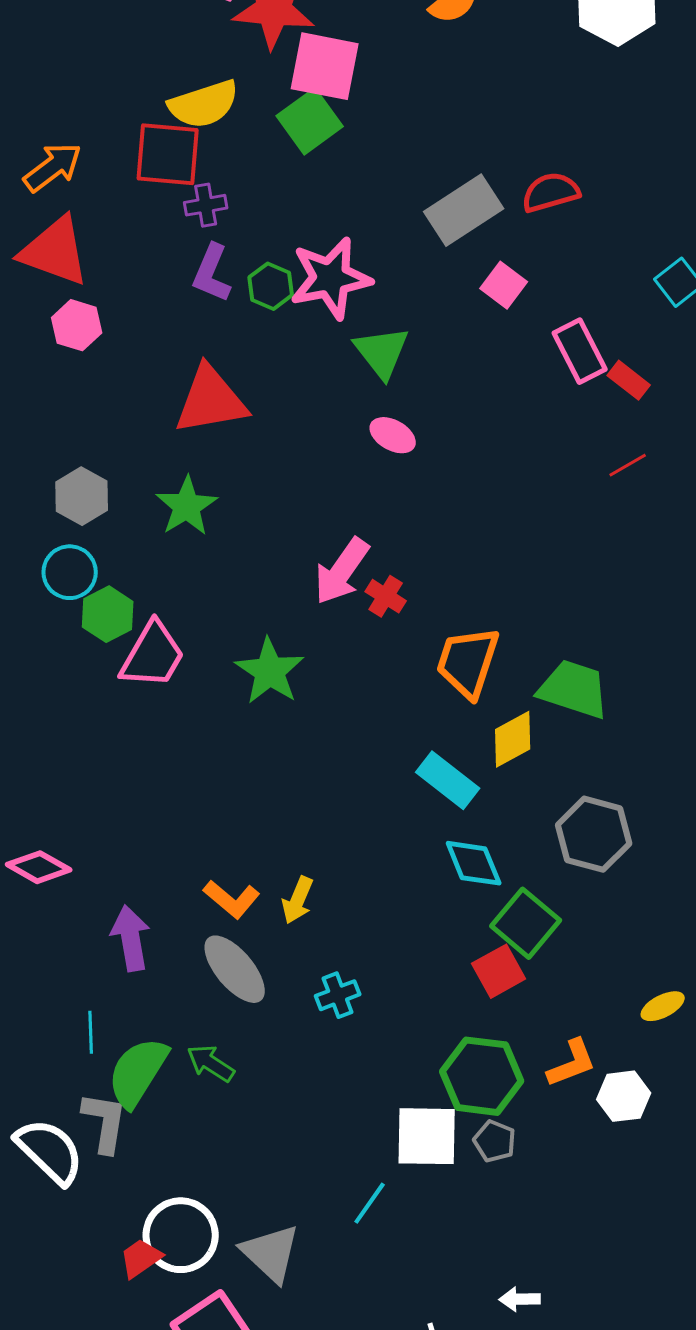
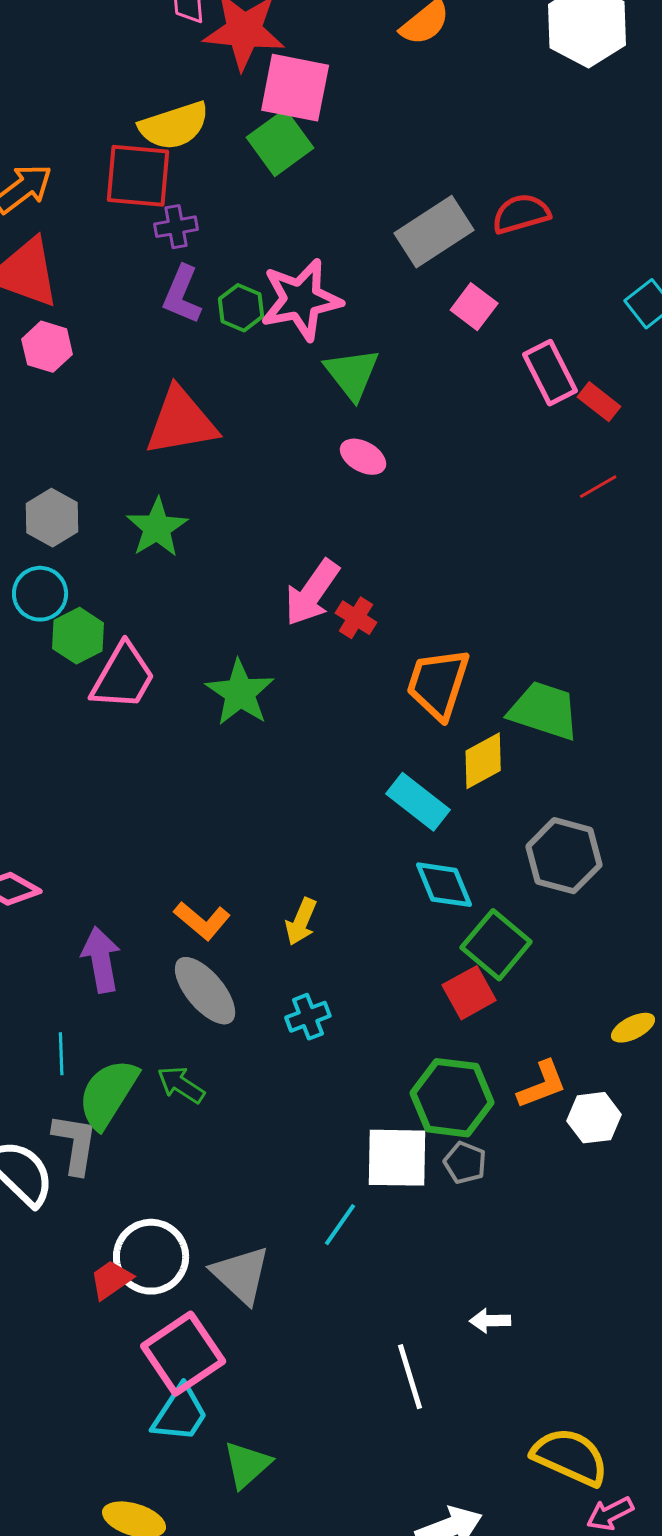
yellow arrow: (298, 900) -> (301, 922), moved

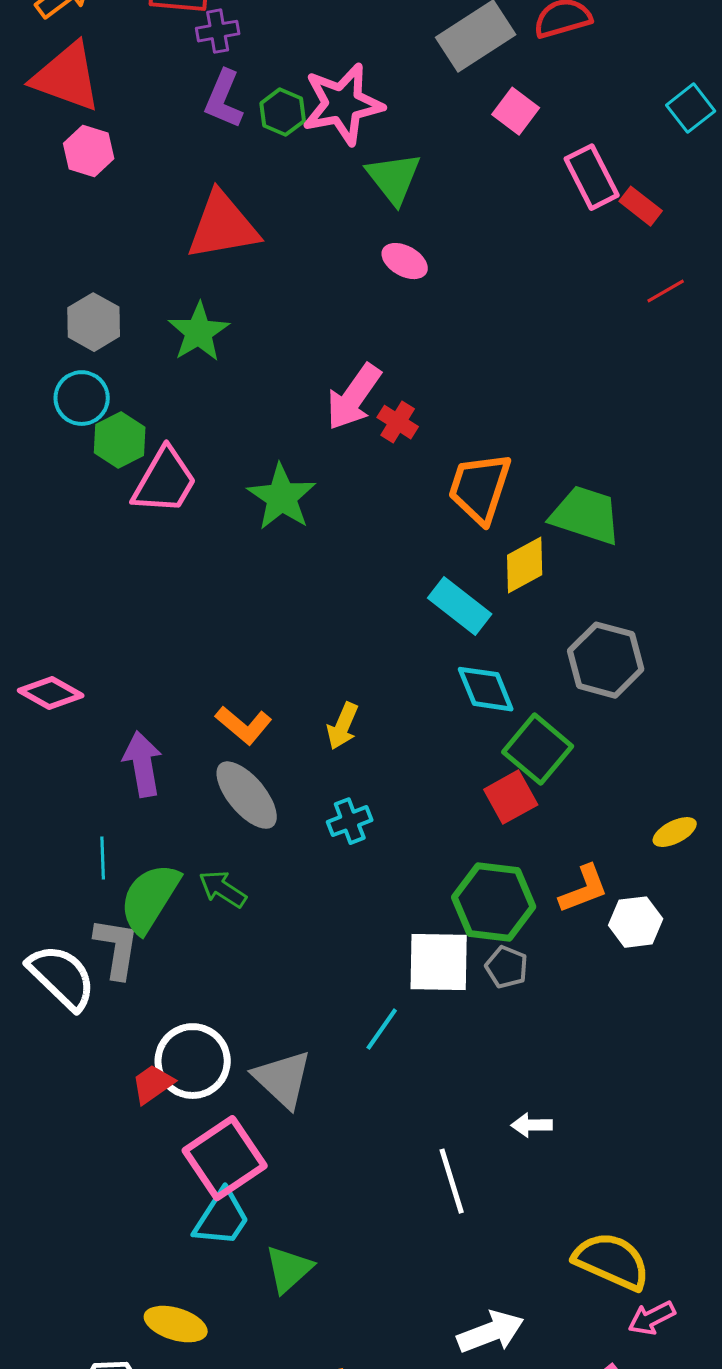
red line: (598, 487) -> (666, 291), moved

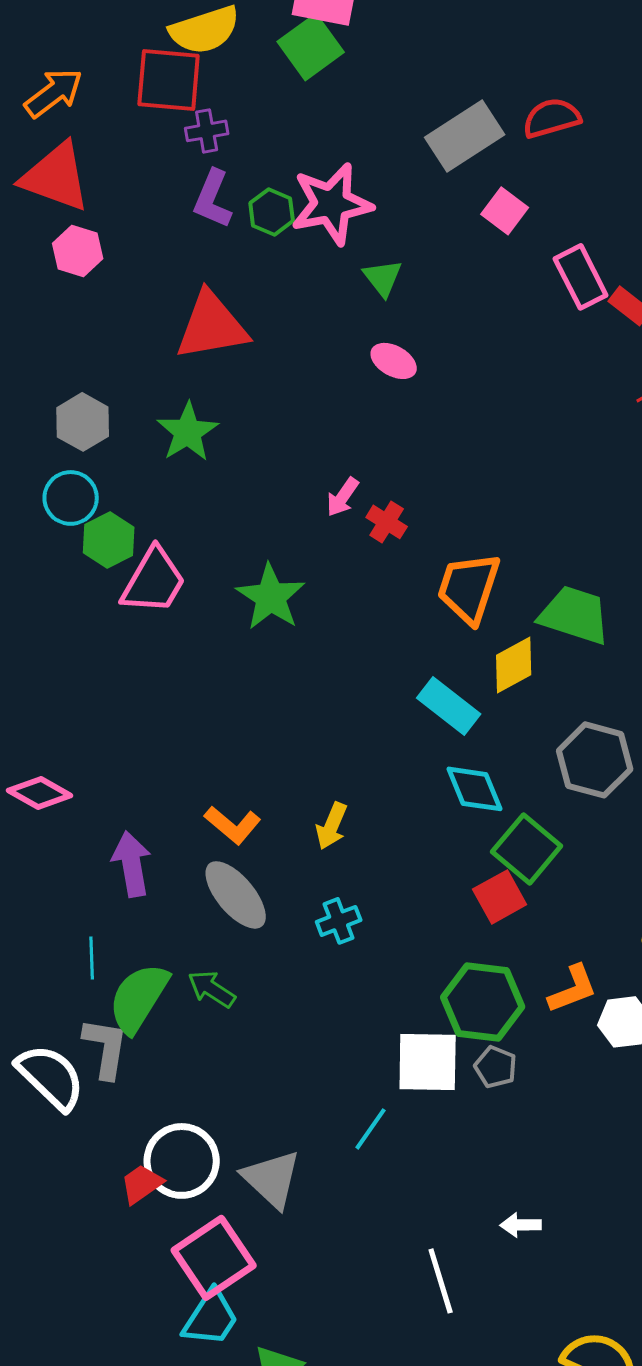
green triangle: (394, 178) -> (383, 278), size x0.7
pink arrow: (354, 397) -> (343, 497), size x0.6

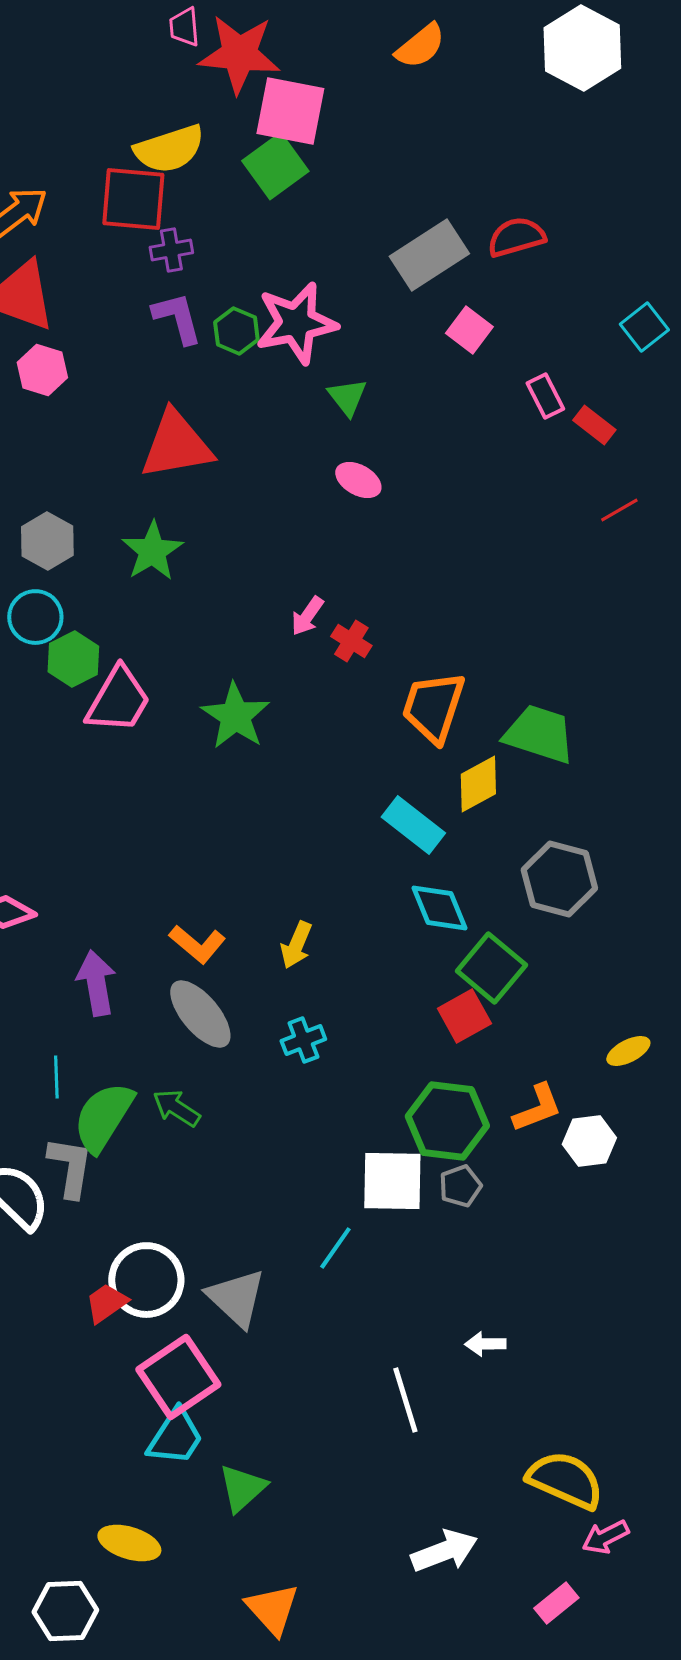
purple L-shape: (213, 199) -> (177, 318), turned 142
pink rectangle: (581, 277) -> (545, 396), size x0.7
gray pentagon: (496, 1067) -> (460, 1186), turned 30

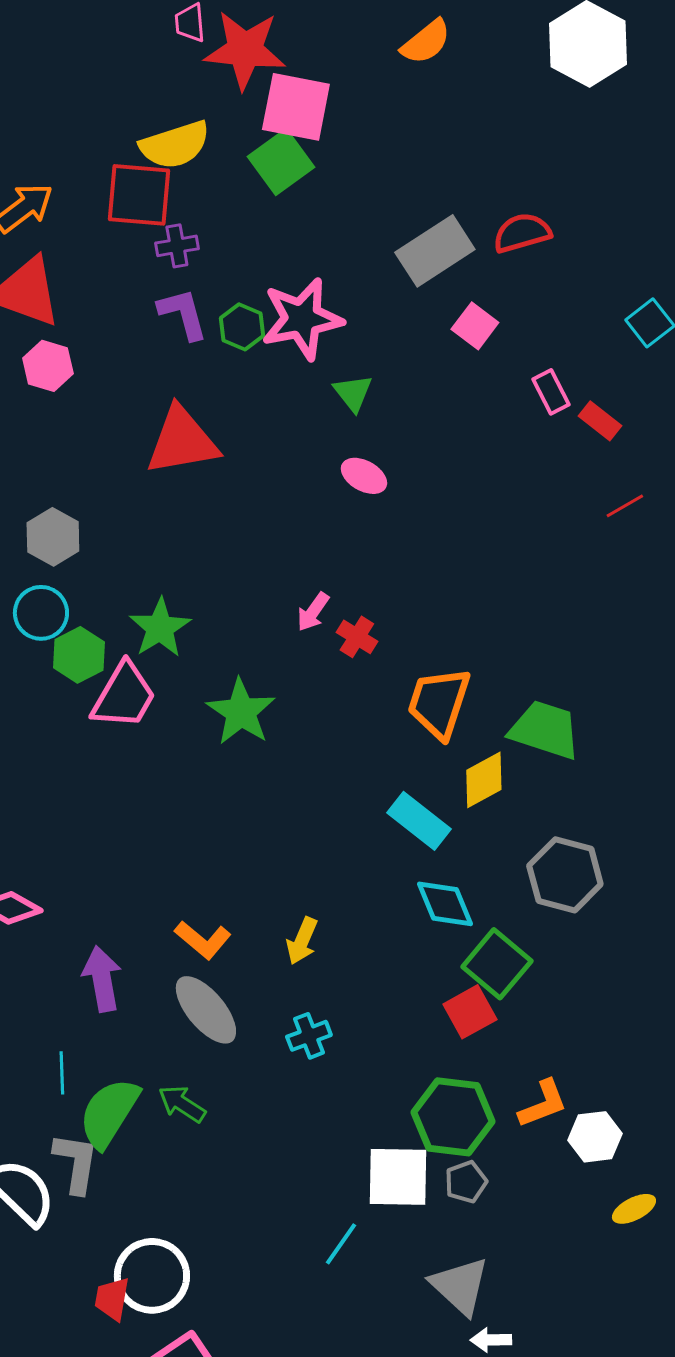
green star: (152, 551) -> (160, 628), moved
yellow ellipse: (628, 1051) -> (634, 1209), moved
gray triangle: (236, 1298) -> (460, 1286), moved
red trapezoid: (106, 1303) -> (112, 1299), turned -45

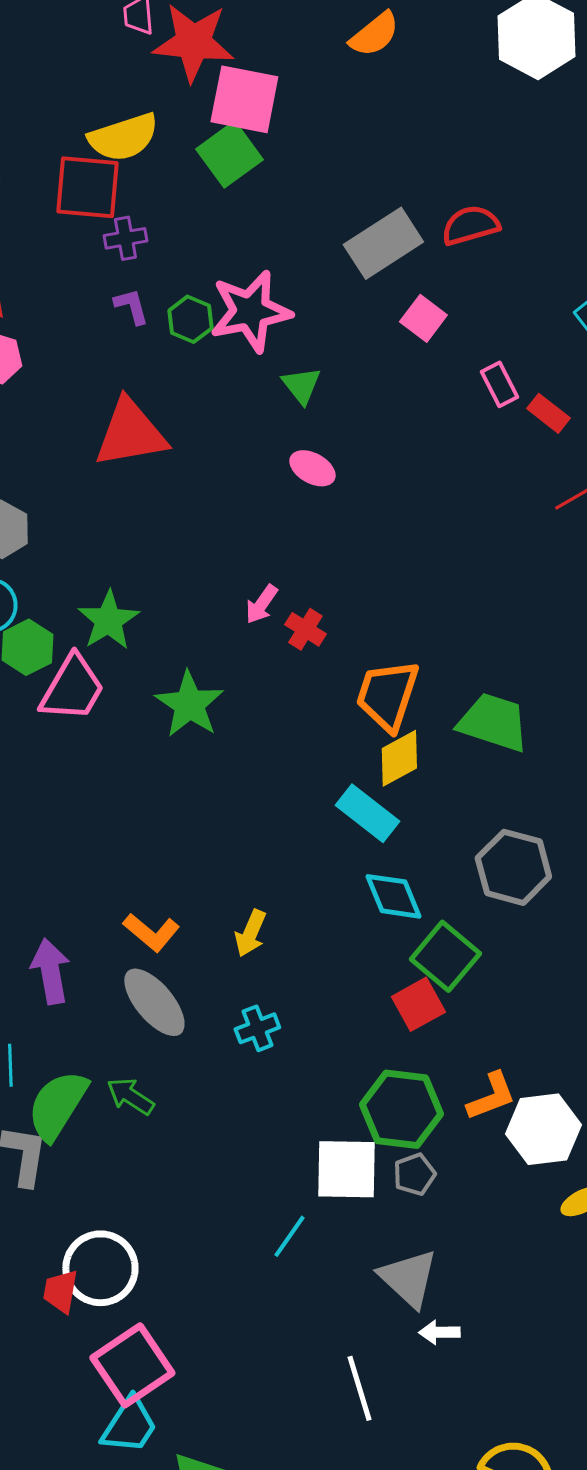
purple L-shape: (183, 314) -> (131, 306), size x0.7
yellow diamond: (484, 780) -> (399, 758), moved
white hexagon: (595, 1137) -> (543, 1129), size x1.4

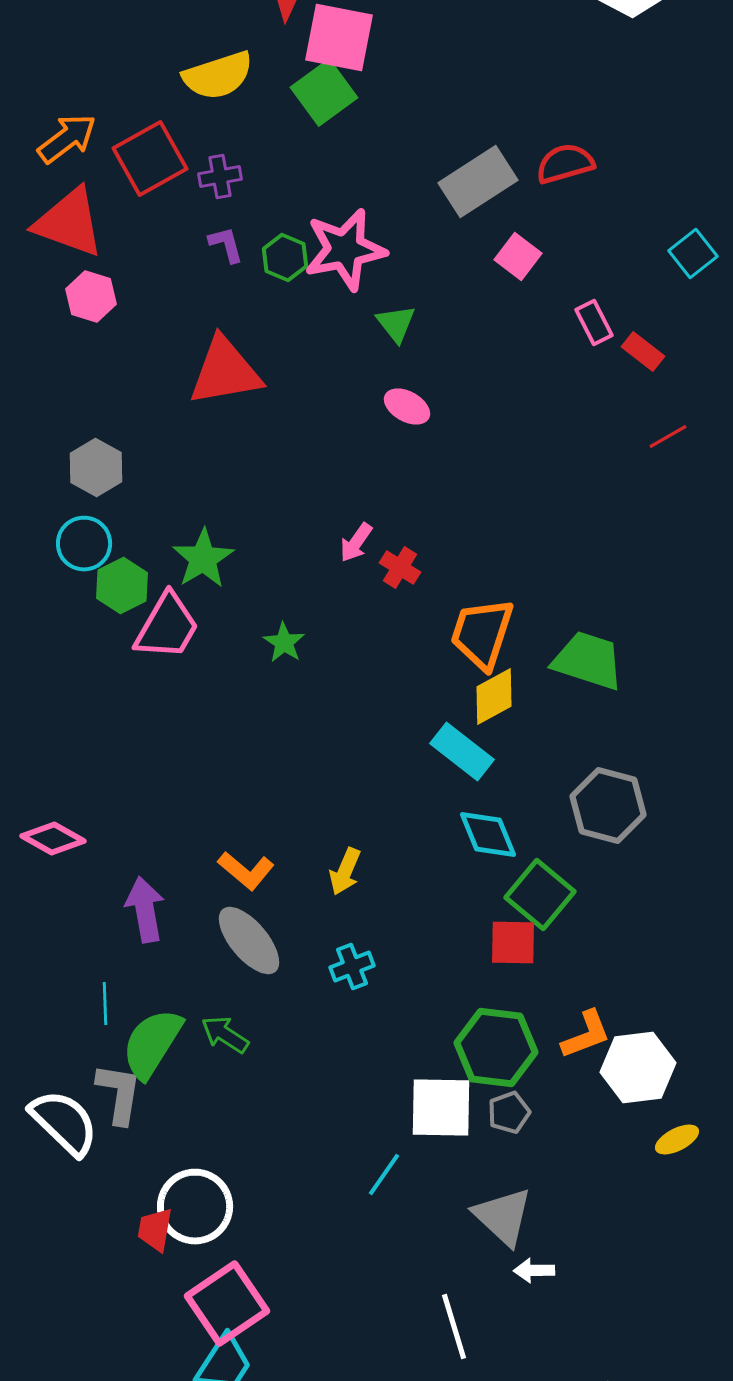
red square: (87, 187) -> (150, 158), moved, turned -34
green star: (189, 704) -> (284, 642), size x0.6
red square: (418, 1004) -> (513, 942), turned 30

